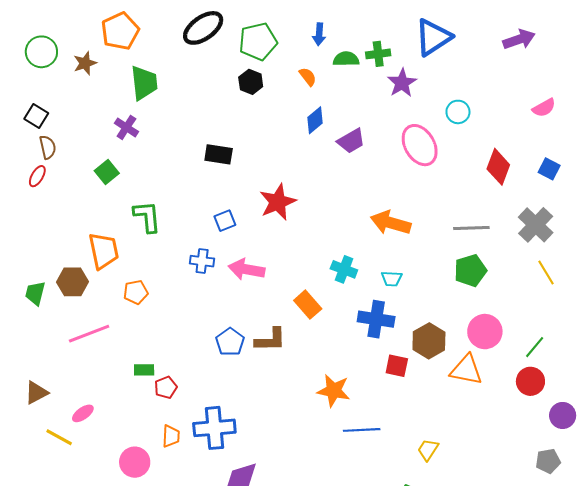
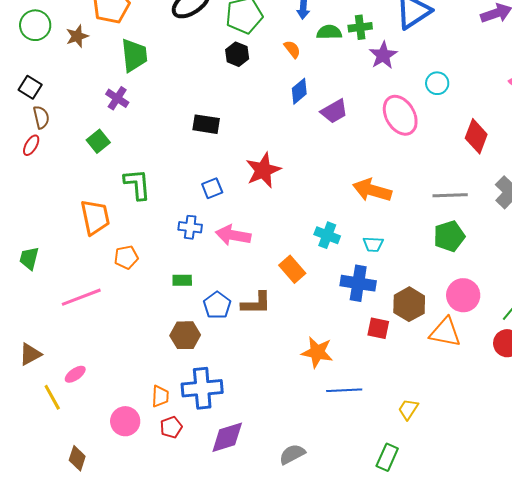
brown hexagon: (73, 282) -> (185, 335), moved
green rectangle: (144, 370) -> (182, 280), moved
red pentagon: (166, 388) -> (171, 427), moved
yellow line: (59, 437) -> (52, 397), turned 32

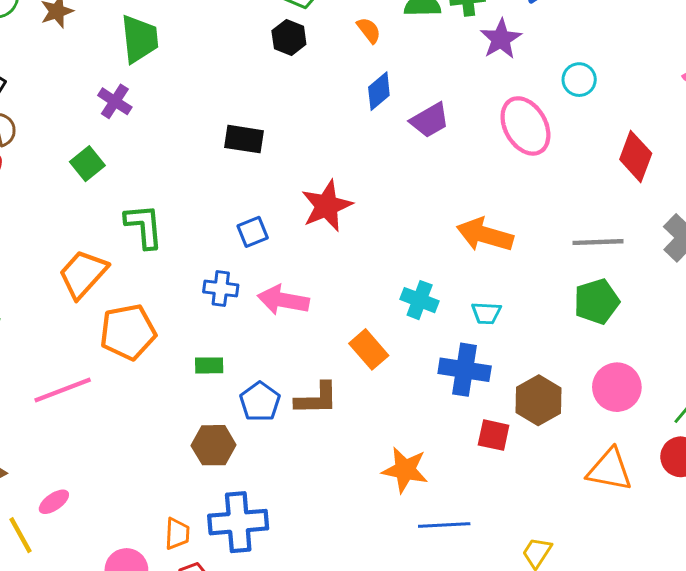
orange trapezoid: (95, 217) -> (83, 274), turned -126
orange pentagon: (126, 257) -> (128, 332), size x1.6
orange triangle: (445, 332) -> (610, 470), moved

